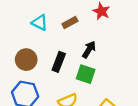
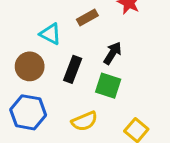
cyan triangle: (40, 23) -> (50, 34), moved

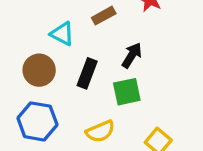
green square: (108, 86) -> (127, 92), turned -30

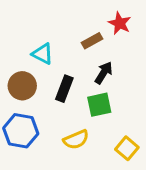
brown rectangle: (104, 16) -> (92, 41), moved

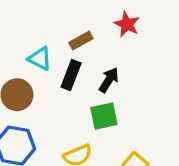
brown rectangle: (92, 41) -> (81, 41), moved
black rectangle: (64, 89) -> (71, 75), moved

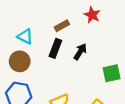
cyan triangle: (40, 59) -> (25, 36), moved
green square: (104, 116) -> (112, 73), moved

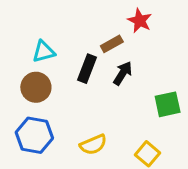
brown rectangle: (62, 26) -> (112, 44), moved
cyan triangle: (25, 36) -> (44, 52), turned -42

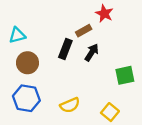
cyan triangle: (44, 52) -> (17, 35), moved

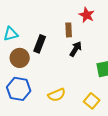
brown rectangle: (84, 31) -> (69, 30), turned -64
black rectangle: (65, 49) -> (40, 44), moved

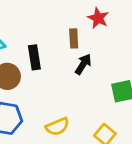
black rectangle: (40, 44) -> (34, 57), turned -30

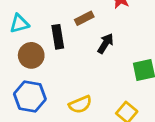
brown rectangle: (74, 38) -> (84, 18), moved, turned 66

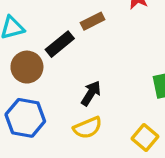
black rectangle: (58, 37) -> (60, 44), turned 60
black arrow: (105, 43) -> (91, 93), moved

